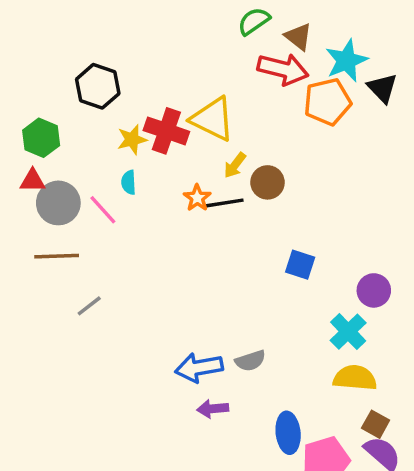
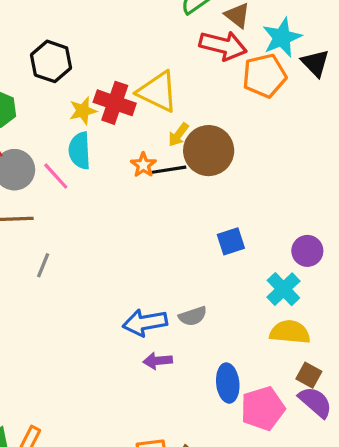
cyan semicircle: (129, 182) -> (80, 151), size x1.6
brown circle: (268, 182) -> (209, 151), size x1.6
blue square: (300, 265) -> (231, 241), moved, turned -36
gray line: (89, 306) -> (43, 265), turned -30

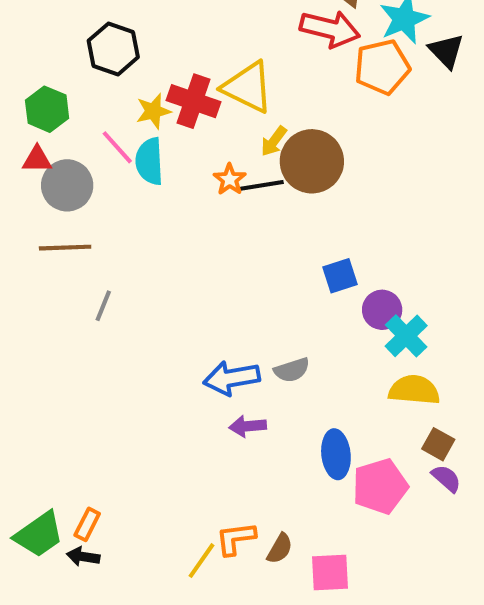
pink line: (56, 176) -> (117, 147), moved
purple circle: (307, 251) -> (382, 310), moved
purple semicircle: (315, 402) -> (446, 478), size x0.7

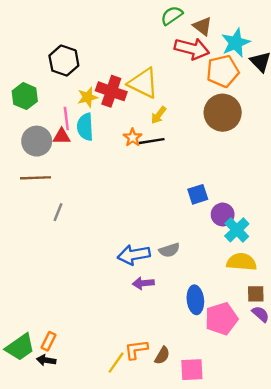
pink line: (117, 147) -> (66, 119), turned 35
red triangle: (37, 159) -> (62, 136), moved
brown circle: (312, 161) -> (223, 113), moved
brown square: (438, 444) -> (256, 294), turned -30

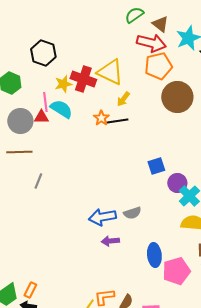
orange pentagon: (223, 71) -> (158, 66), moved
cyan semicircle: (85, 127) -> (61, 109), turned 125

